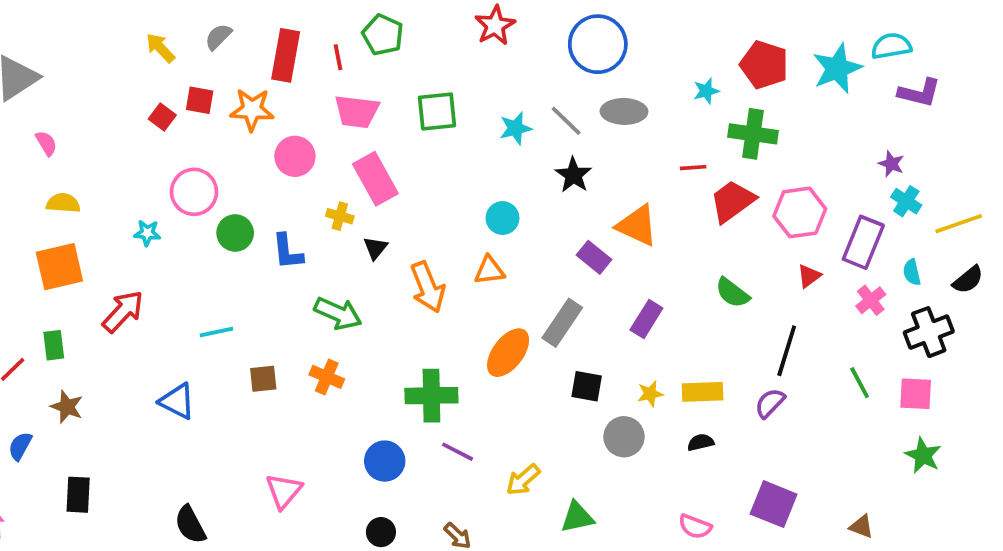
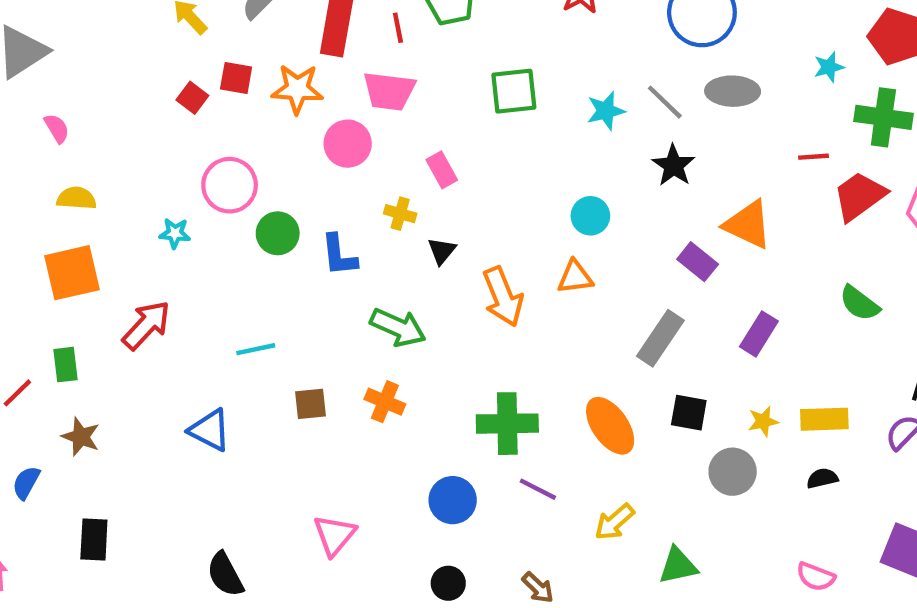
pink trapezoid: (357, 111) -> (389, 91), moved
pink rectangle: (375, 179) -> (442, 170), size x0.6
orange ellipse: (508, 353) -> (610, 426), moved, turned -72

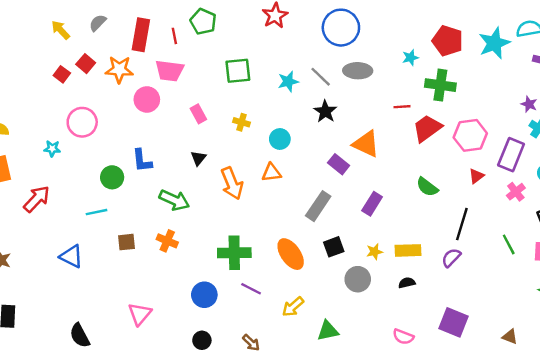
red square: (236, 78) -> (86, 64), turned 30
yellow cross: (400, 214) -> (241, 122), moved
green circle: (278, 233) -> (112, 177), moved
black square: (689, 413) -> (334, 247), turned -30

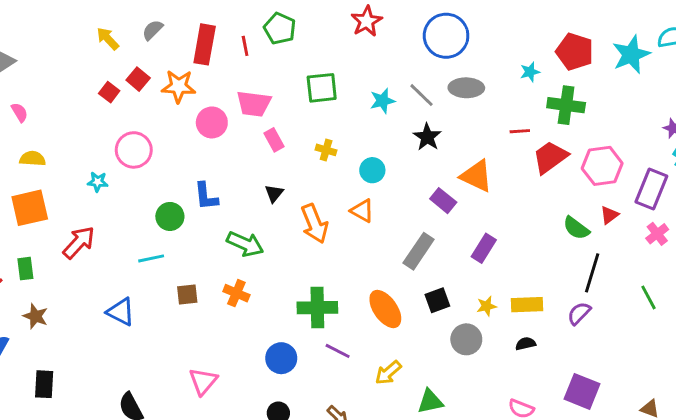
pink trapezoid: (170, 71) -> (254, 104), moved
orange triangle: (271, 173) -> (362, 211), turned 36
green semicircle: (427, 187) -> (576, 228), moved

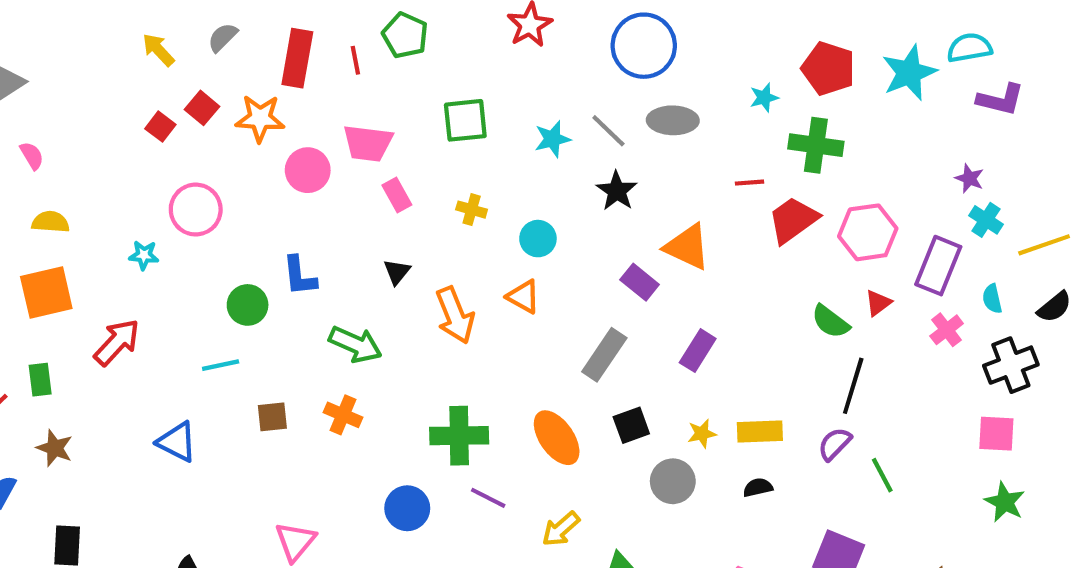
green line: (648, 297) -> (882, 475), moved

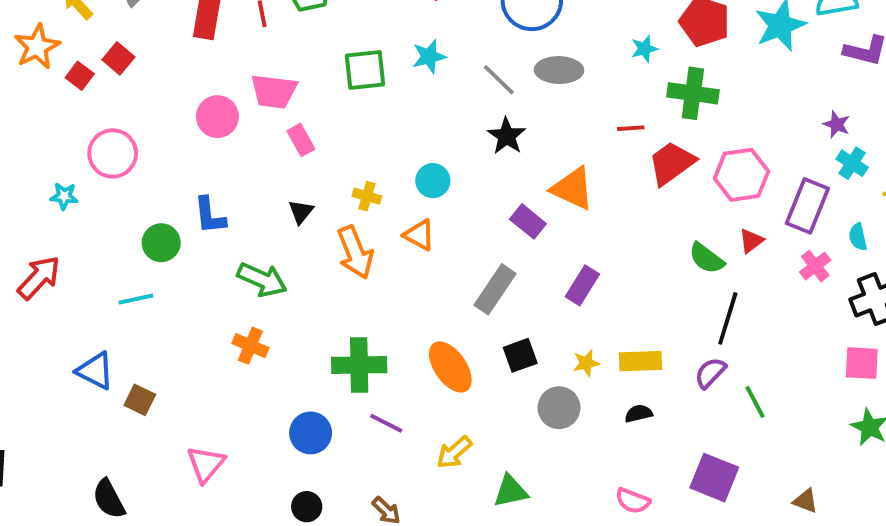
orange star: (260, 118) -> (37, 47), moved, turned -30
cyan star: (552, 139) -> (429, 56), moved
yellow cross: (472, 210) -> (367, 196), moved
brown square: (272, 417) -> (140, 400), moved, turned 32

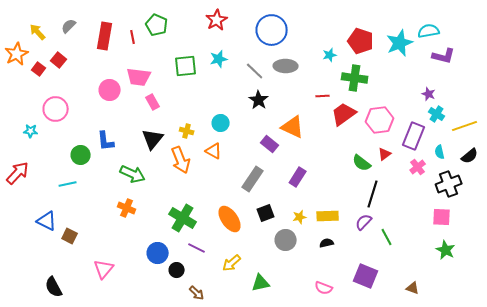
black triangle: (301, 212) -> (153, 139), size x1.6
green cross: (359, 365) -> (183, 218), turned 32
black circle: (307, 507) -> (177, 270), moved

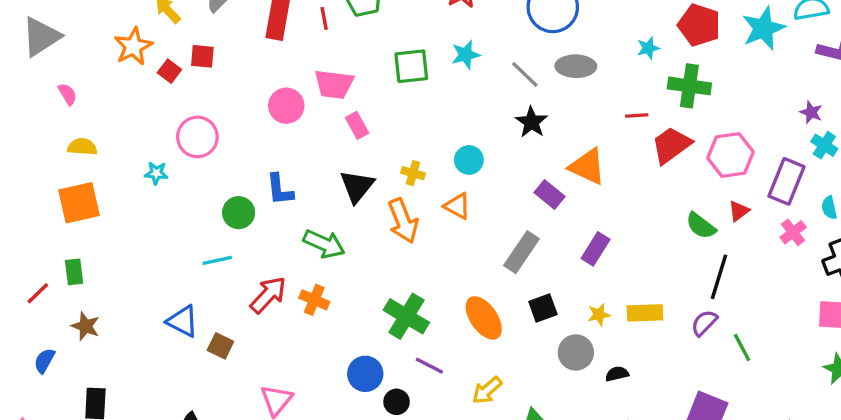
red square: (59, 60) -> (202, 56), turned -35
red arrow: (18, 173) -> (268, 295), moved
black semicircle: (327, 243) -> (617, 374), moved

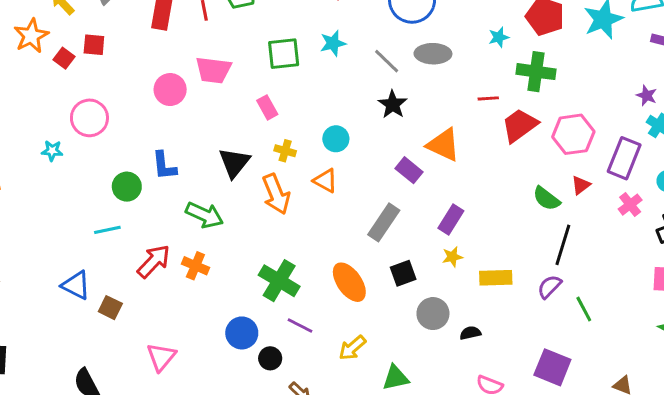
pink rectangle: (357, 125) -> (267, 107), moved
yellow star: (599, 315) -> (452, 257), moved

